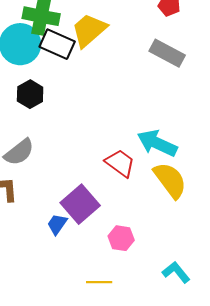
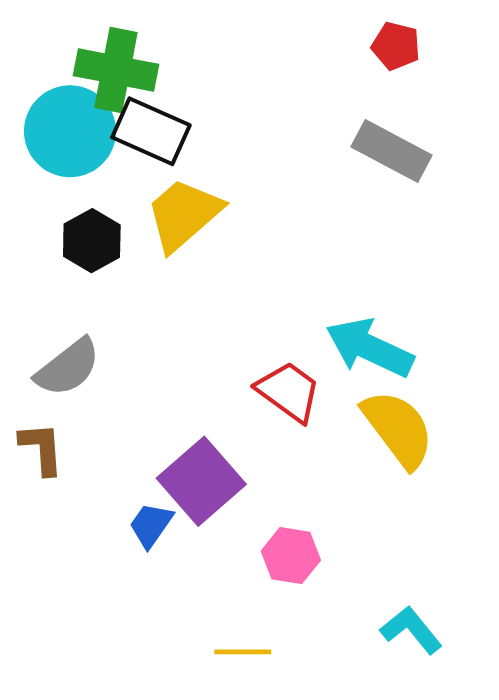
yellow trapezoid: (89, 30) -> (184, 214), moved

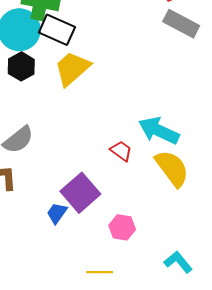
gray rectangle: (392, 151) -> (181, 24), moved
black hexagon: (92, 241) -> (21, 66), moved
red trapezoid: (289, 392) -> (121, 151), size x0.7

